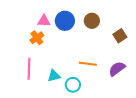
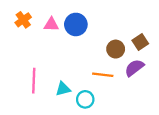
brown circle: (92, 21) -> (116, 49), moved
orange cross: (37, 38) -> (23, 20), moved
purple semicircle: (117, 69) -> (134, 68), moved

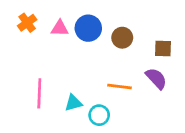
brown square: (140, 42) -> (163, 49), turned 35
brown circle: (116, 49) -> (122, 38), moved
purple semicircle: (134, 68) -> (156, 78), turned 84

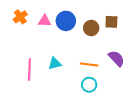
brown square: (163, 49) -> (111, 22), moved
cyan triangle: (73, 103) -> (55, 63), moved
cyan circle: (99, 115) -> (89, 85), moved

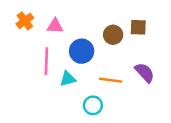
blue circle: (66, 21) -> (82, 51), moved
pink line: (29, 70) -> (46, 61), moved
cyan circle: (89, 85) -> (93, 105), moved

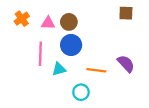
brown square: (138, 27) -> (126, 13), moved
brown circle: (113, 35) -> (69, 22), moved

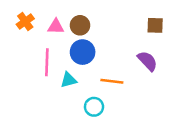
brown square: (126, 13) -> (155, 25), moved
purple semicircle: (126, 64) -> (147, 61), moved

